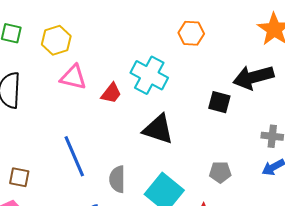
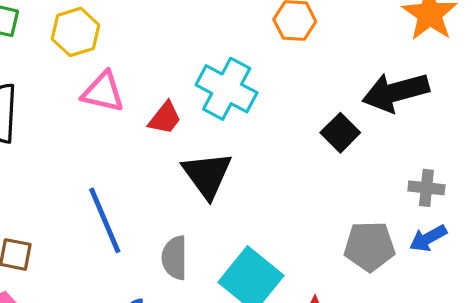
black square: (219, 102) -> (340, 133), turned 30
black triangle: (158, 129) -> (207, 175), moved, turned 36
gray pentagon: (220, 172) -> (370, 246), moved, size x1.4

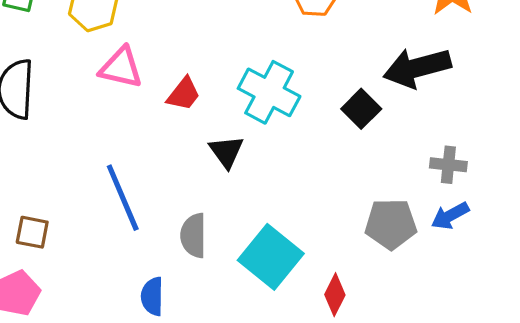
cyan cross: (227, 89) -> (269, 92), moved
black triangle: (207, 175) -> (226, 152), size x0.7

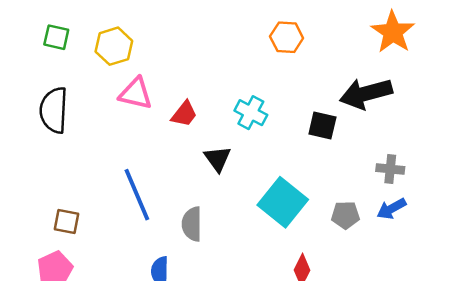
cyan cross: (269, 92) -> (251, 113), size x0.7
black square: (361, 109) -> (322, 125), turned -32
gray pentagon: (391, 224) -> (345, 215), size x0.7
cyan square: (271, 257) -> (283, 202), moved

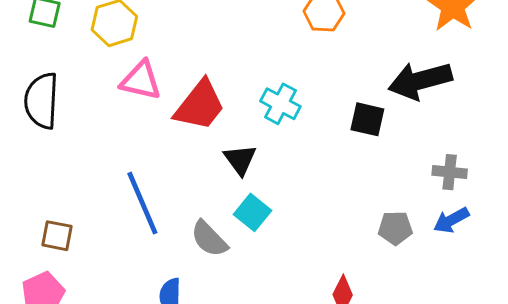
red trapezoid: (184, 114) -> (200, 105), size x1.6
cyan square: (283, 202) -> (253, 212), moved, size x0.6
gray semicircle: (192, 224) -> (209, 239), turned -44

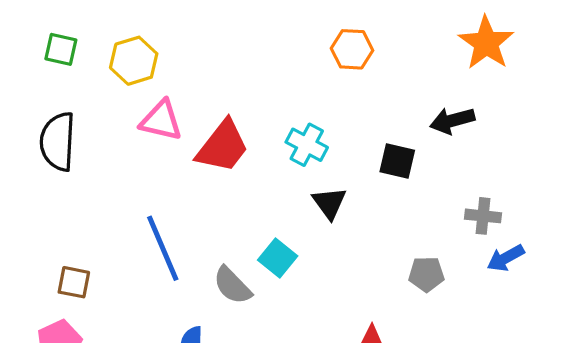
black arrow: (420, 81) -> (452, 121), size x0.7
black triangle: (240, 160) -> (329, 203), moved
blue arrow: (451, 220) -> (506, 258), moved

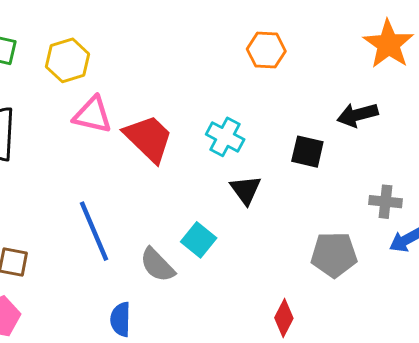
red trapezoid: (223, 146) -> (148, 138), turned -84
gray pentagon: (426, 274) -> (334, 255), size x1.4

